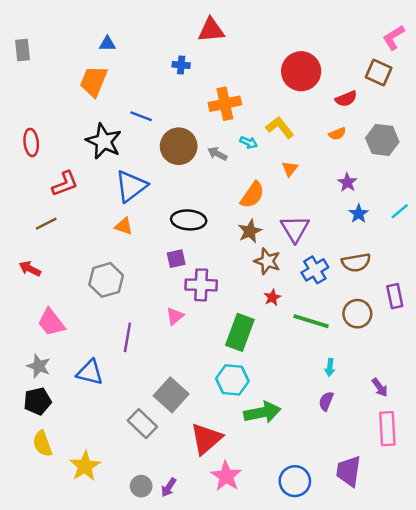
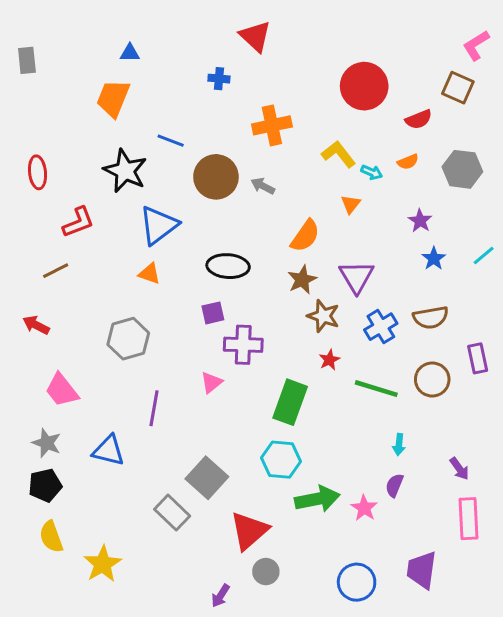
red triangle: (211, 30) -> (255, 36), turned 48
cyan arrow: (249, 142) -> (372, 172), moved
pink star: (226, 476) -> (364, 508), moved, size x0.7
gray circle: (141, 486) -> (266, 572), moved
purple arrow: (169, 487) -> (220, 596), moved

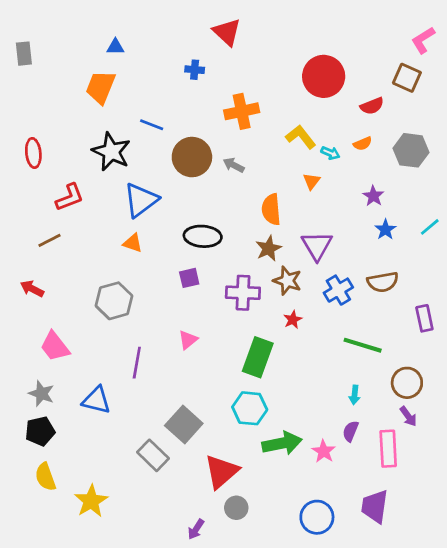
orange semicircle: (305, 236) -> (271, 209), turned 140
purple cross: (243, 345) -> (243, 293), moved
brown circle: (432, 379) -> (407, 383), moved
green line: (376, 389) -> (363, 345), moved
pink rectangle: (469, 519) -> (388, 449), moved

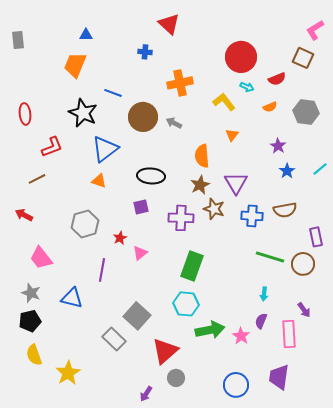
cyan arrow: (330, 153) -> (247, 87), moved
blue cross: (338, 290) -> (252, 216), turned 35
red star: (293, 320) -> (120, 238), moved
brown circle: (407, 383) -> (303, 264), moved

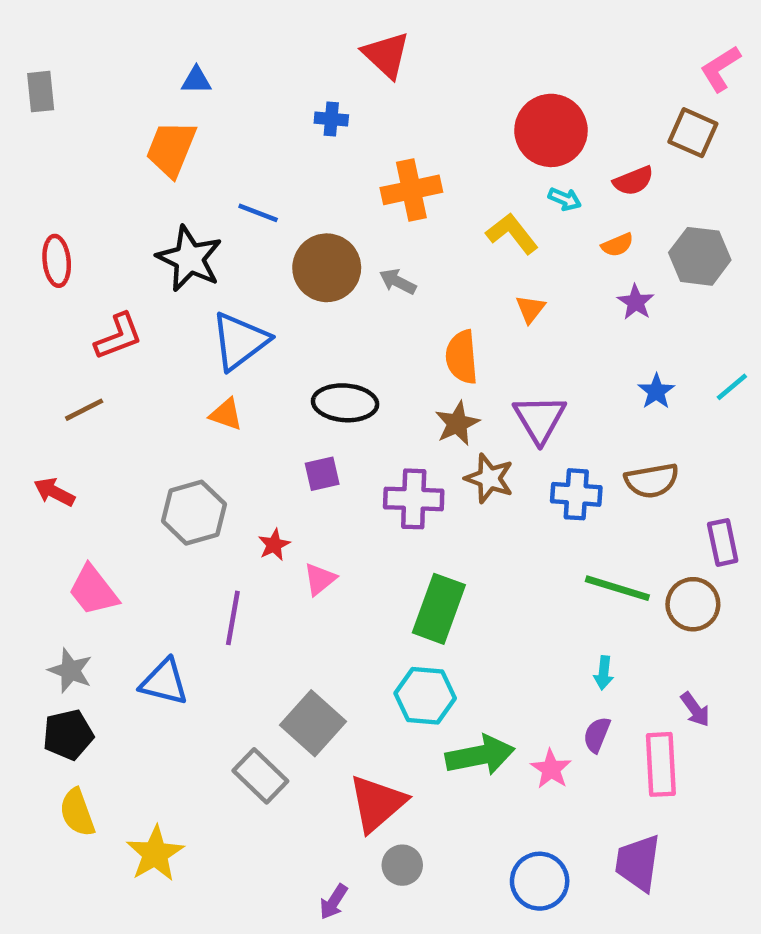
purple star: (278, 146) -> (636, 302), moved

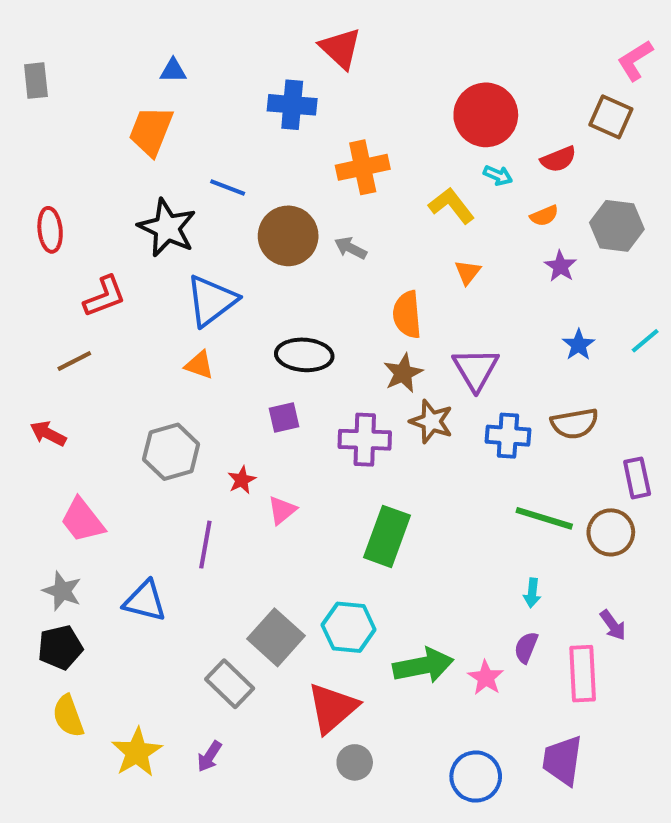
blue cross: (331, 119) -> (292, 105), size x1.6
cyan hexagon: (425, 696) -> (349, 627), moved
purple arrow: (334, 902) -> (209, 756), moved

